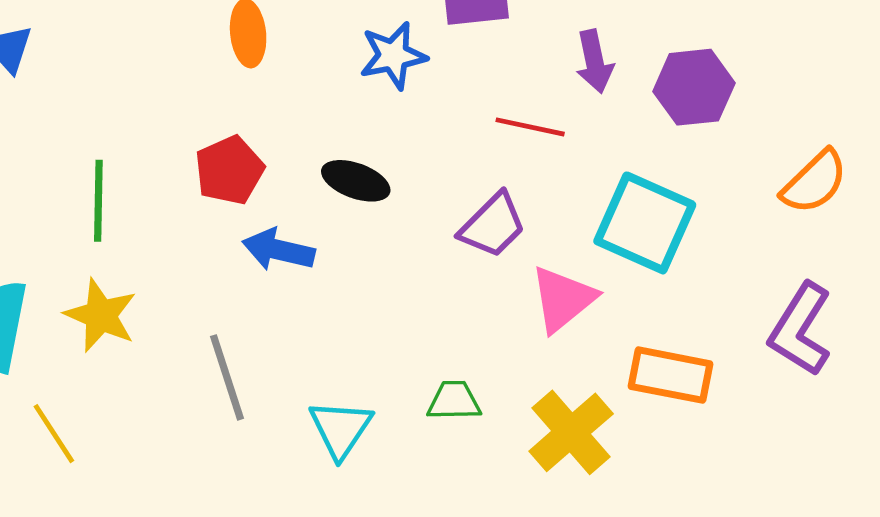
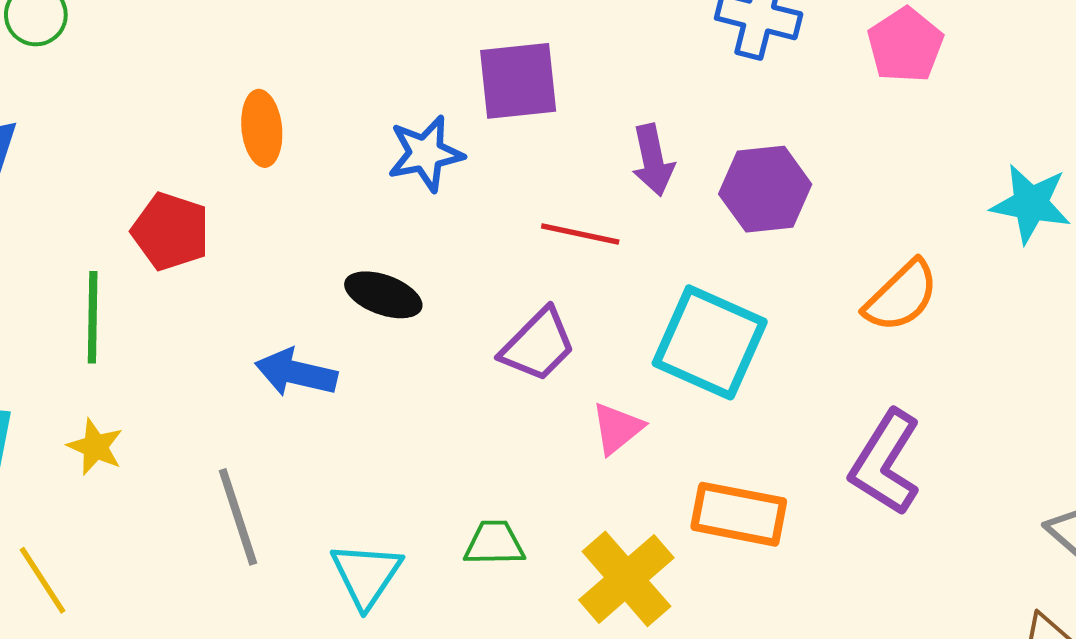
red pentagon: (229, 170) -> (171, 231), moved, turned -30
pink triangle: (563, 299) -> (617, 428), size x0.7
yellow star: (101, 315) -> (95, 447), size x0.7

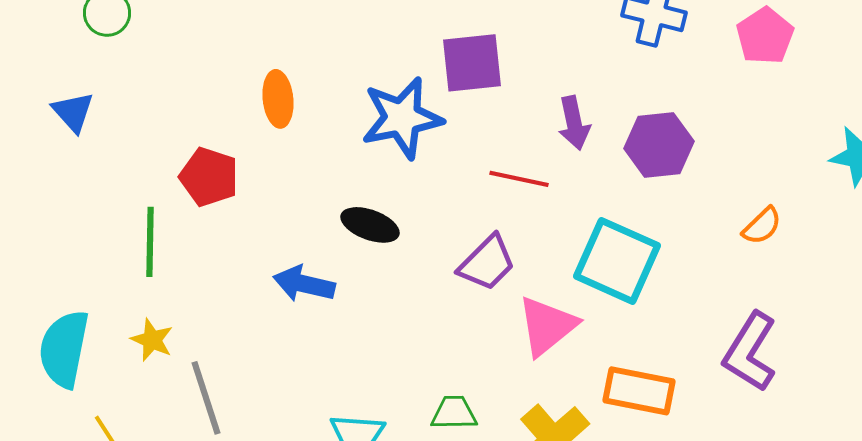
blue star: (426, 153) -> (402, 118), size x1.4
orange semicircle: (901, 296) -> (762, 226), size x0.7
pink triangle: (617, 428) -> (547, 326), size x1.5
gray line: (238, 517) -> (206, 398), moved

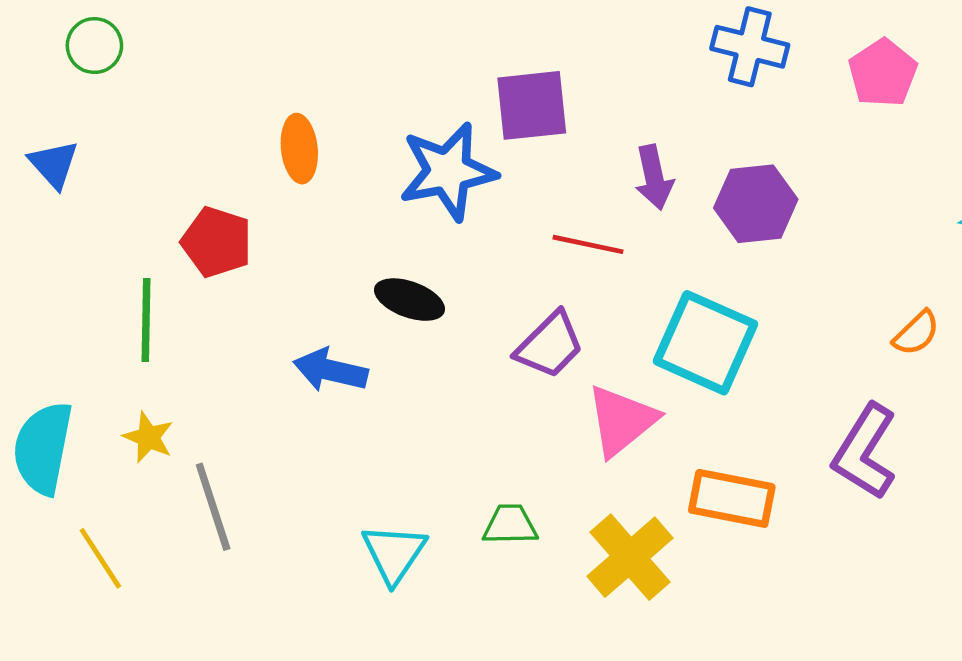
orange semicircle: (762, 226) -> (916, 333), moved

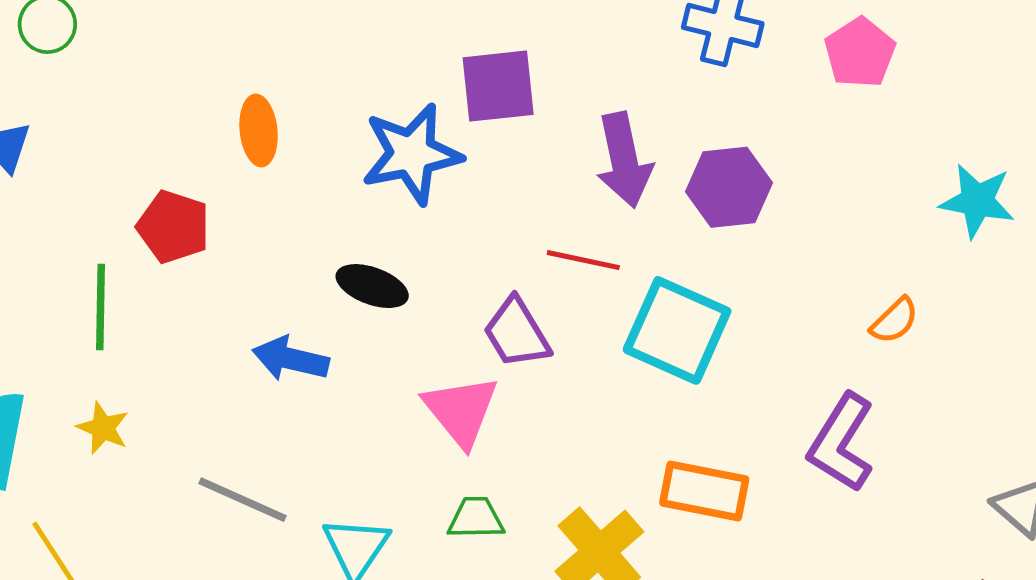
purple arrow: (654, 177) -> (624, 160), size x1.4
red line: (588, 244) -> (583, 260), moved
purple trapezoid: (550, 345) -> (517, 333), turned 104
pink triangle: (622, 421) -> (461, 411), moved, turned -30
gray line: (213, 507) -> (242, 500), moved, turned -48

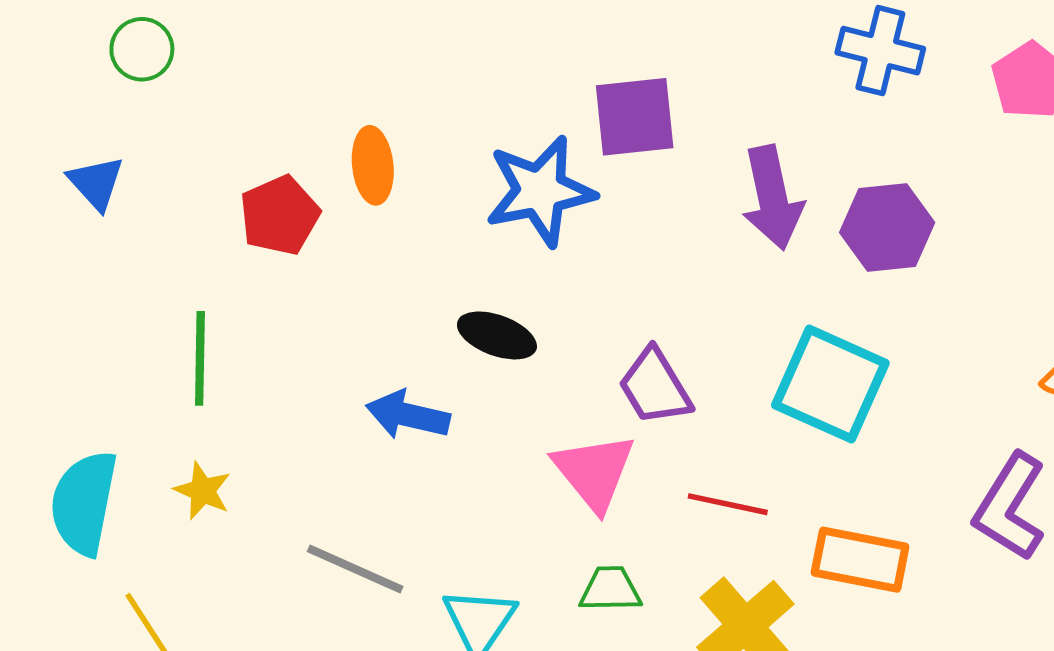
red pentagon: (173, 227) -> (280, 215), moved, turned 30
red line: (583, 260) -> (728, 504), moved

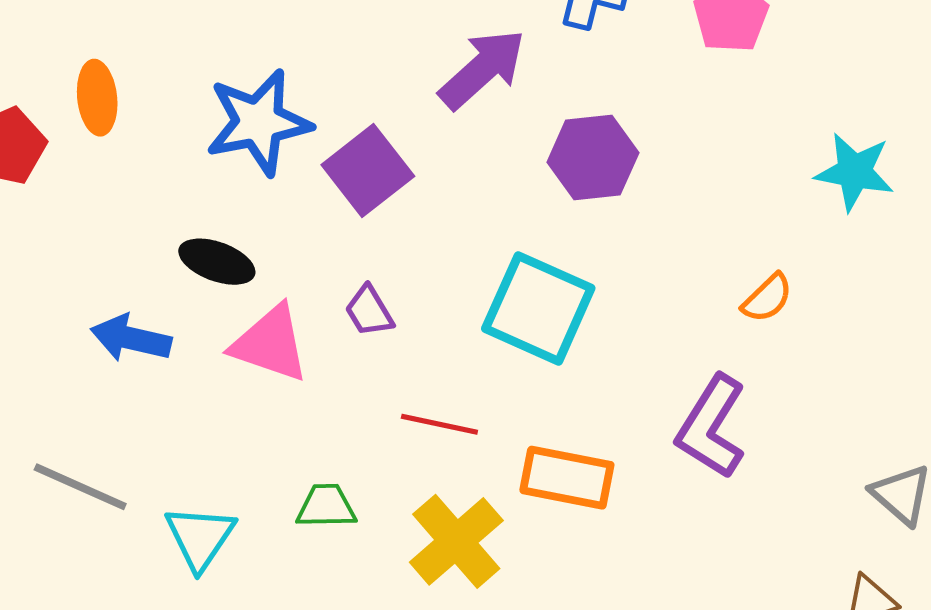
purple square: (635, 117) -> (368, 171), moved, turned -32
purple arrow: (772, 198) -> (482, 69), moved, turned -120
purple trapezoid: (655, 387) -> (369, 311), size x0.7
pink triangle: (594, 472) -> (270, 344), moved, turned -32

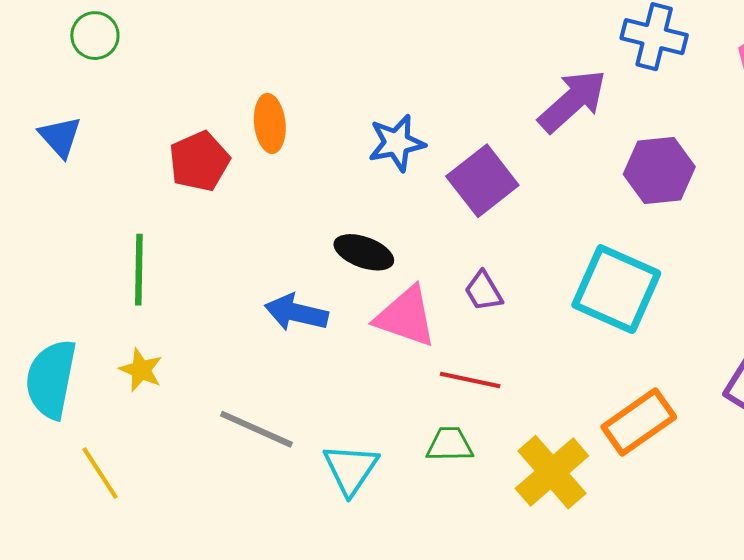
blue star: (259, 122) -> (397, 143), size x0.7
red line: (439, 424) -> (470, 380), moved
orange rectangle: (567, 478) -> (639, 422), turned -46

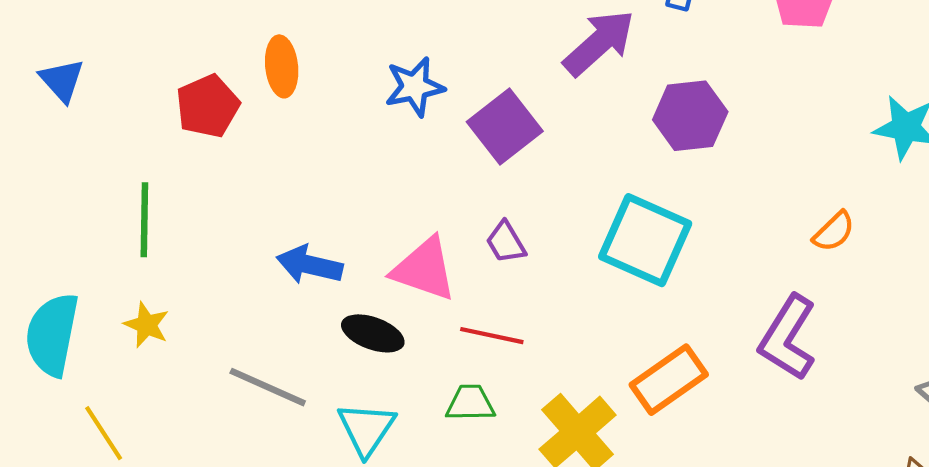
black ellipse: (364, 252) -> (373, 333), moved

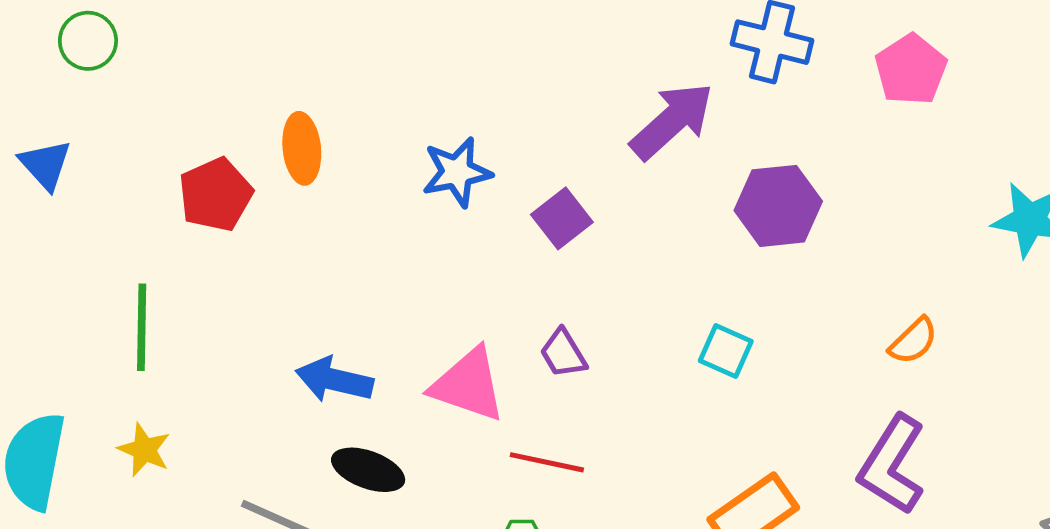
purple square: (505, 126) -> (562, 218), size x0.7
orange semicircle: (834, 232) -> (913, 341), moved
cyan square: (645, 240) -> (726, 351), size x0.5
black ellipse: (373, 333) -> (368, 470), moved

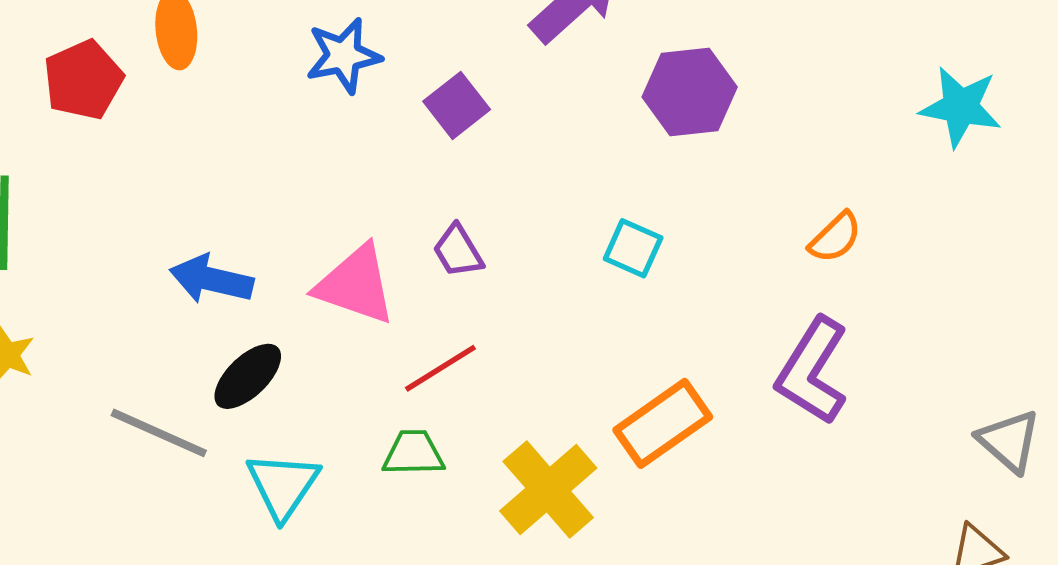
red line: (547, 462) -> (440, 368), turned -44
black ellipse: (368, 470) -> (248, 376), turned -64

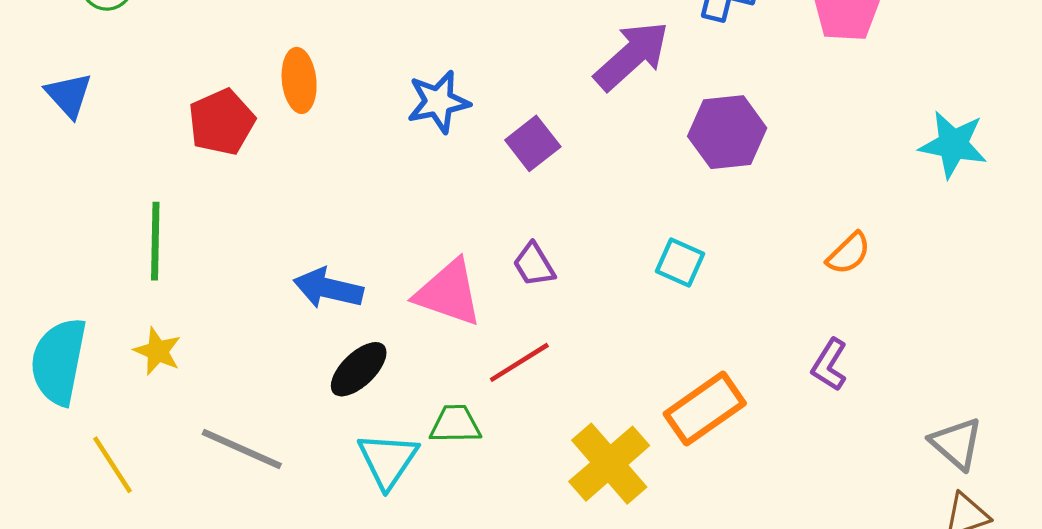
purple L-shape: (812, 371) -> (829, 365), size x0.6
gray line: (159, 433) -> (242, 449), moved
gray triangle: (1009, 441) -> (956, 443), moved
green trapezoid: (413, 453) -> (455, 424), moved

